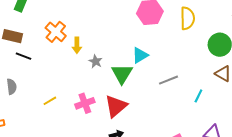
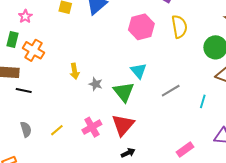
orange cross: (56, 32) -> (33, 50), moved
cyan triangle: (140, 55) -> (139, 71), turned -30
gray semicircle: (12, 87) -> (26, 129), moved

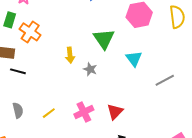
green triangle: (124, 92) -> (104, 39), moved
red triangle: (123, 125) -> (115, 112), size x0.7

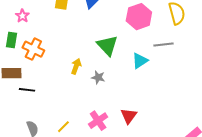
yellow arrow: (70, 55) -> (76, 66), turned -147
cyan triangle: (134, 59) -> (140, 61), turned 42
gray line: (165, 80) -> (164, 44), moved, turned 30

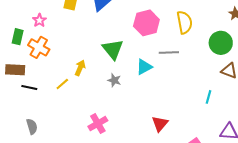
pink star: (22, 16) -> (39, 20), moved
gray star: (98, 77) -> (114, 80), moved
red triangle: (129, 116) -> (160, 124), moved
yellow line: (63, 127) -> (62, 84), moved

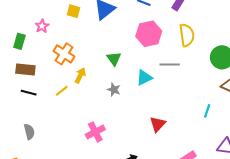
orange cross: (39, 47) -> (64, 54), moved
green triangle: (113, 49) -> (114, 59), size x0.7
brown rectangle: (15, 70) -> (25, 69), moved
red triangle: (160, 124) -> (158, 124), moved

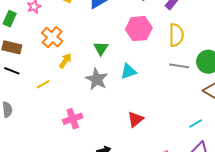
gray line: (170, 65) -> (179, 66), moved
gray star: (114, 90) -> (97, 79), size x1.6
yellow line: (62, 91) -> (43, 84), moved
cyan line: (207, 111) -> (196, 123), moved, turned 32

